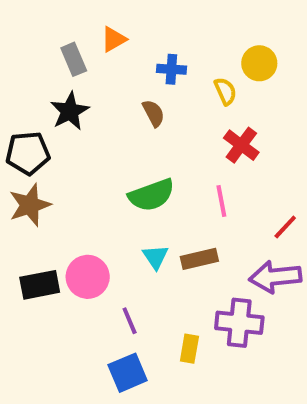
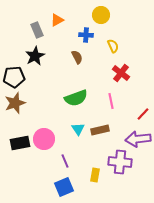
yellow circle: (259, 63) -> (101, 15), moved

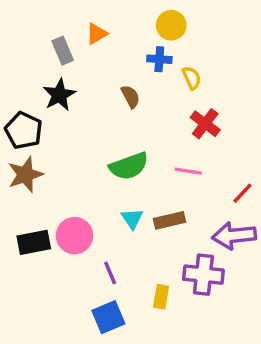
blue cross: (86, 35) -> (159, 59), moved
black pentagon: (14, 77) -> (24, 130), turned 30
pink line: (111, 101) -> (188, 171), turned -70

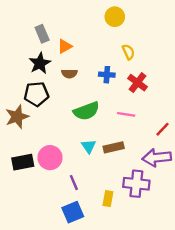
orange triangle: (97, 34) -> (65, 46), moved
blue cross: (159, 59) -> (107, 75), moved
brown semicircle: (130, 97) -> (69, 74), moved, turned 119
black pentagon: (24, 130) -> (36, 94), moved, turned -30

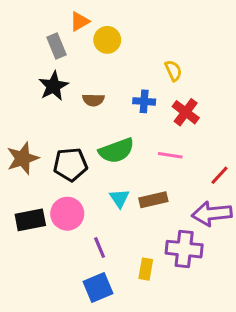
yellow circle: (115, 17) -> (107, 40), moved
orange triangle: (65, 46) -> (80, 21), moved
black pentagon: (36, 94) -> (70, 164), moved

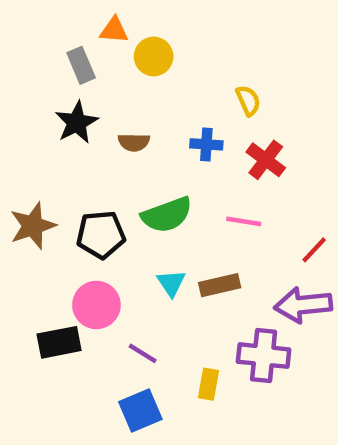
orange triangle: (80, 21) -> (114, 30), turned 35
black rectangle: (30, 220) -> (59, 342), moved
purple line: (100, 248) -> (143, 353), turned -35

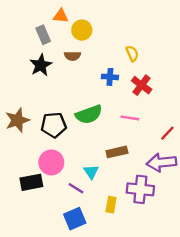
brown semicircle: (134, 142) -> (72, 56), moved
cyan triangle: (171, 283) -> (91, 172), moved

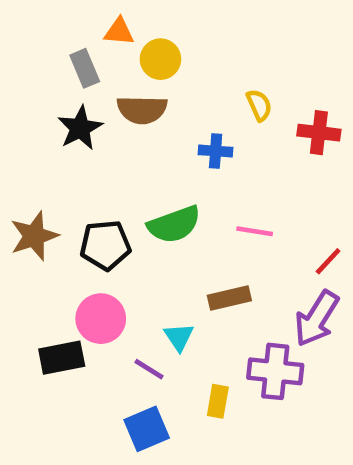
brown semicircle: (72, 56) -> (142, 110), size x1.5
red cross: (142, 85) -> (319, 133), moved, turned -30
purple arrow: (161, 162) -> (317, 319), turned -52

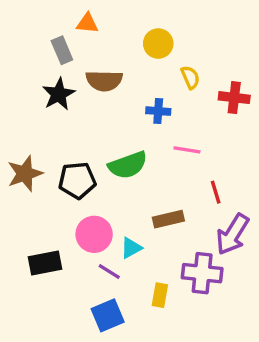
yellow circle: (160, 59) -> (158, 44), moved
pink line: (255, 231) -> (187, 150), moved
red line: (328, 261) -> (216, 192), moved, turned -60
pink circle: (101, 319) -> (94, 234), moved
cyan triangle: (179, 337) -> (131, 248), turned 35

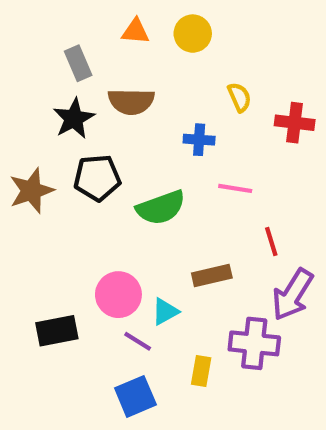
orange triangle: (87, 23) -> (135, 31), moved
yellow circle: (158, 44) -> (193, 34), moved
brown star: (25, 174) -> (31, 191), moved
black pentagon: (77, 180) -> (97, 178), moved

